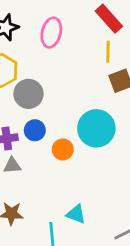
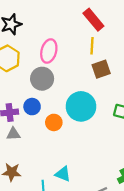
pink ellipse: (51, 33) -> (49, 51), moved
gray circle: (28, 94) -> (42, 79), moved

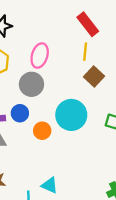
brown square: (101, 69) -> (94, 77), turned -30

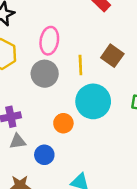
yellow line: (85, 52) -> (80, 65), moved
blue circle: (20, 113) -> (44, 155), moved

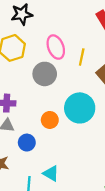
pink ellipse: (49, 41) -> (56, 47), turned -45
yellow line: (80, 65) -> (82, 57), moved

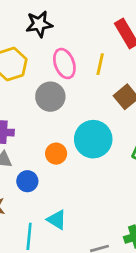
black star: (22, 14) -> (39, 24), moved
yellow line: (82, 57) -> (100, 64), moved

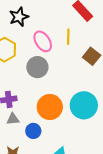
cyan circle: (93, 139) -> (84, 105), moved
orange circle: (56, 154) -> (50, 107), size x1.6

